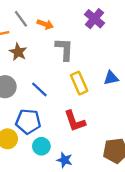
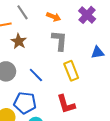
orange arrow: (45, 24) -> (54, 17), moved
blue triangle: (111, 78) -> (98, 52), moved

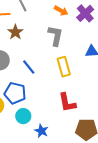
orange arrow: (54, 17) -> (61, 11), moved
red L-shape: (66, 104) -> (67, 103), moved

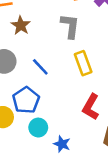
blue pentagon: (15, 93) -> (26, 100), turned 30
red L-shape: (67, 103) -> (91, 107), turned 45

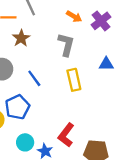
red L-shape: (91, 107) -> (66, 135), moved
cyan circle: (38, 128) -> (25, 142), moved

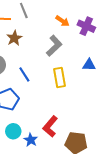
purple cross: (101, 21) -> (86, 26), turned -30
gray L-shape: (66, 44) -> (54, 46), turned 30

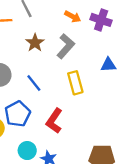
brown star: (14, 38) -> (35, 43), moved
red L-shape: (50, 126) -> (54, 121), moved

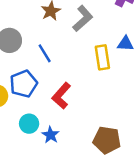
yellow rectangle: (75, 83) -> (102, 57), moved

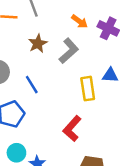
red L-shape: (61, 96) -> (72, 128), moved

